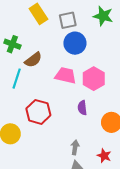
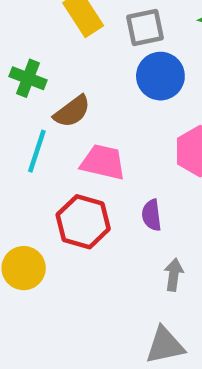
pink trapezoid: (66, 75) -> (103, 162), moved
purple semicircle: (82, 108) -> (152, 215), moved
gray arrow: (75, 147) -> (174, 275), moved

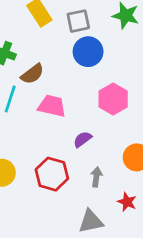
purple semicircle: (152, 215) -> (82, 139), turned 60
red hexagon: (83, 222) -> (52, 174), moved

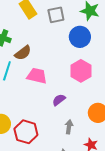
blue circle: (88, 52) -> (80, 37), moved
red hexagon: (52, 174) -> (26, 132), moved

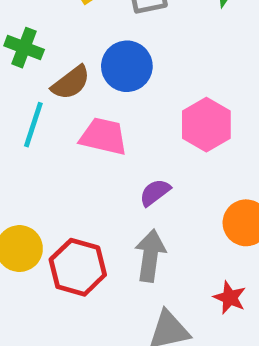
blue circle: (80, 37) -> (127, 66), moved
gray arrow: (69, 127) -> (150, 256), moved, size x1.5

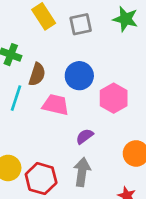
blue circle: (127, 66) -> (79, 76), moved
brown semicircle: (71, 83) -> (37, 74), turned -35

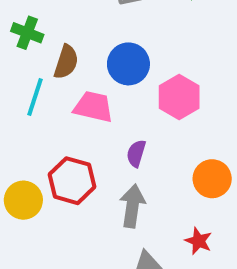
purple semicircle: (85, 136) -> (136, 153), turned -36
red hexagon: (41, 179) -> (72, 181), moved

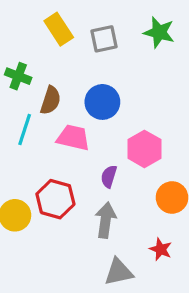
pink hexagon: (179, 97) -> (144, 149), moved

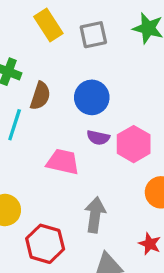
pink trapezoid: (73, 138) -> (63, 162), moved
purple semicircle: (109, 176) -> (98, 138), moved, turned -95
red hexagon: (55, 199) -> (45, 244), moved

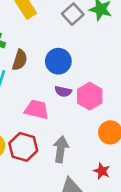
gray square: (93, 35) -> (73, 14), moved, turned -30
red hexagon: (45, 244) -> (23, 147), moved

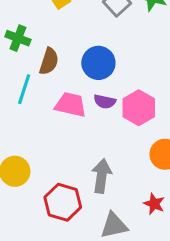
pink trapezoid: (37, 109) -> (71, 105), moved
red hexagon: (23, 147) -> (63, 202), moved

